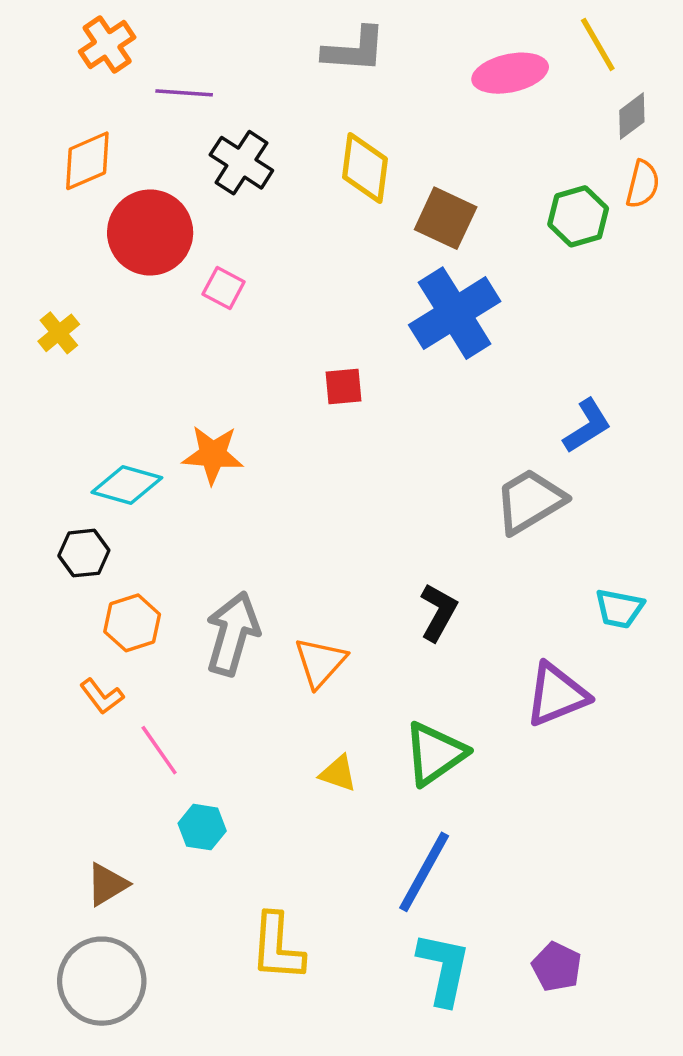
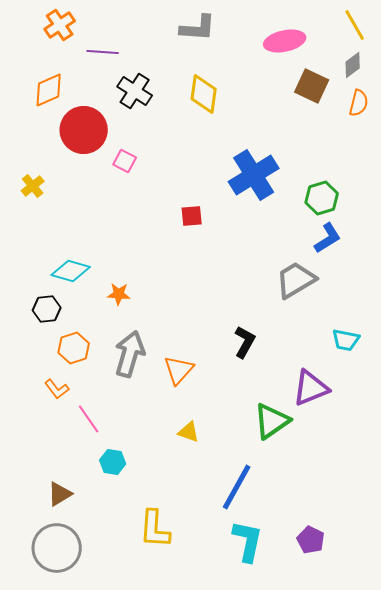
yellow line: (598, 44) -> (355, 25), moved
green hexagon: (578, 216) -> (322, 198), moved
brown square: (446, 218) -> (312, 86), moved
orange star: (213, 455) -> (119, 294), moved, size x0.7
green triangle: (435, 754) -> (272, 421), moved

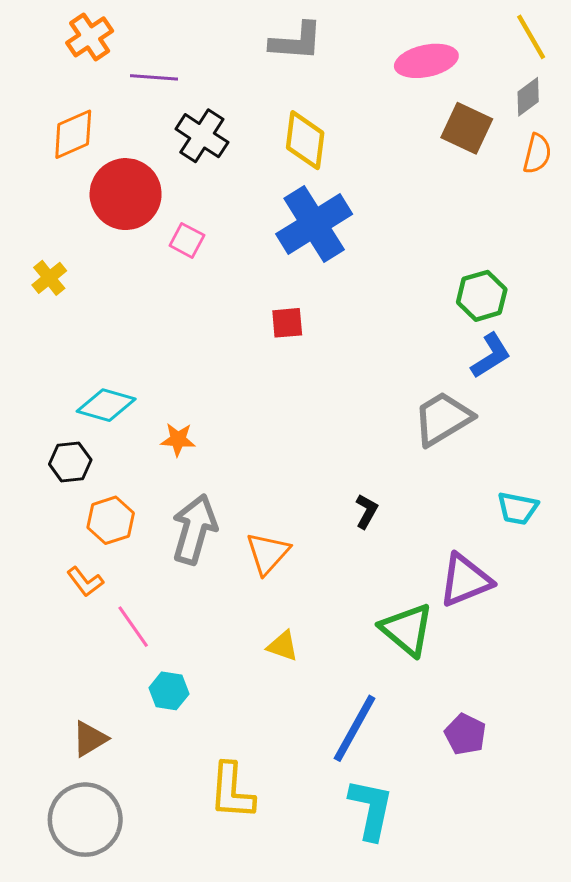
blue cross: (254, 175) -> (314, 224), moved
black L-shape: (245, 342) -> (367, 511), size x0.7
green triangle: (272, 421) -> (407, 630), turned -45
purple pentagon: (311, 540) -> (465, 734), moved

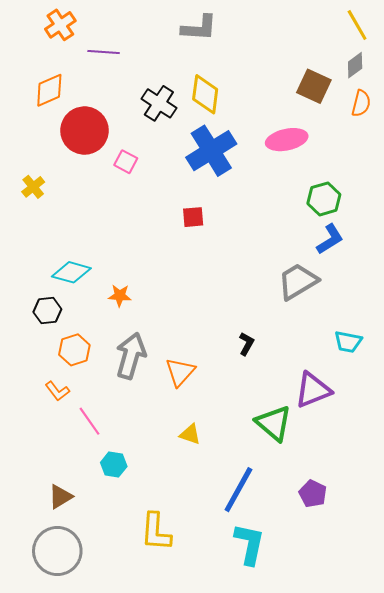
pink ellipse: (426, 61) -> (287, 140), moved
black cross: (202, 136) -> (159, 103), moved

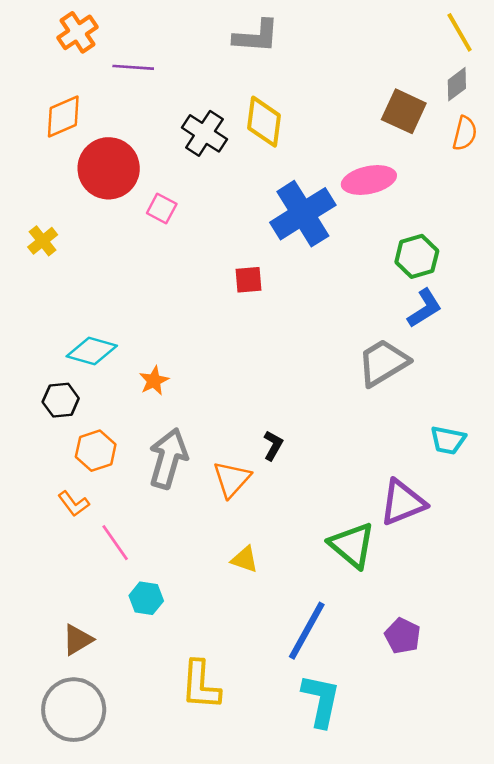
blue cross: (211, 151) -> (303, 214), moved
orange star: (120, 295) -> (154, 381), turned -30
black L-shape: (246, 344) -> (273, 445), moved

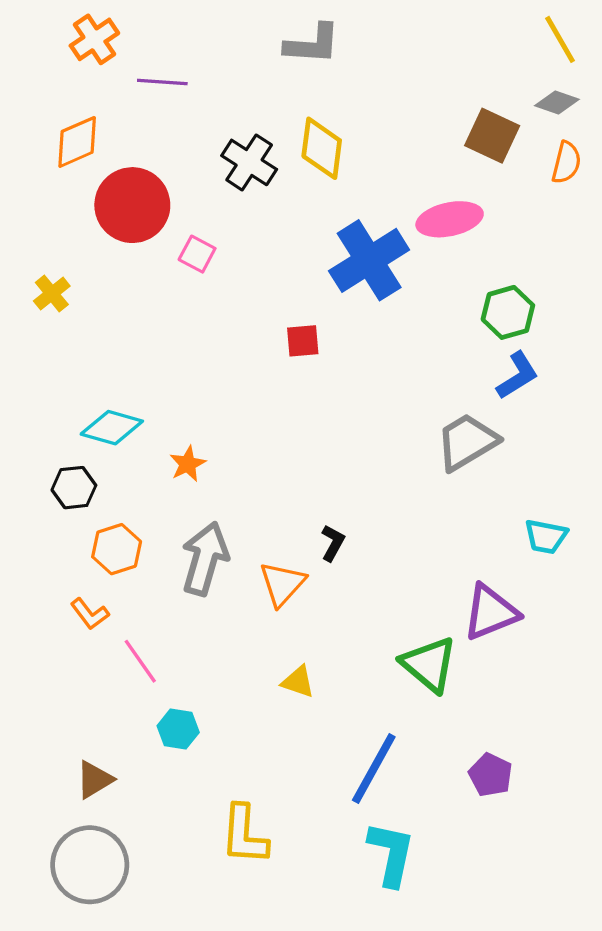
gray diamond: (457, 84) -> (557, 103), turned 56

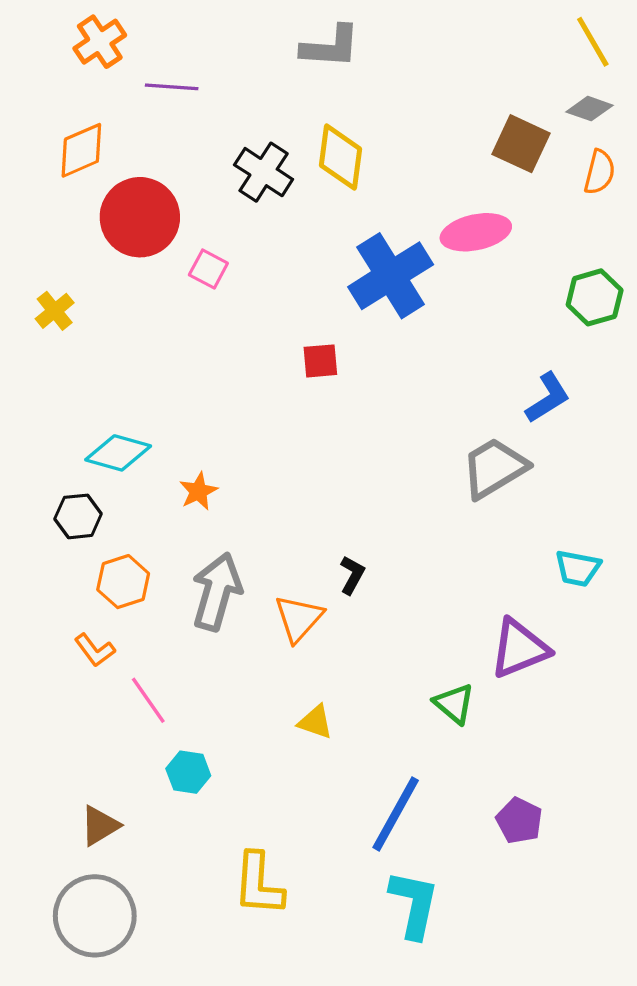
green hexagon: (508, 312) -> (595, 297), moved
green triangle: (429, 664) -> (454, 704), size x0.7

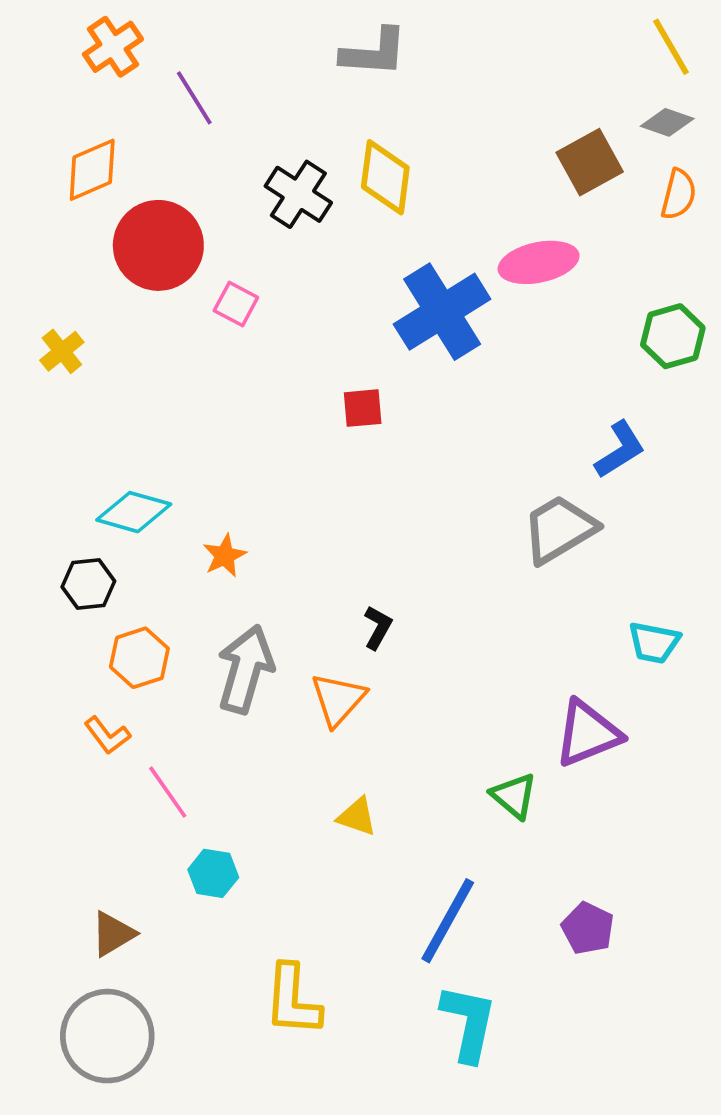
purple line: (172, 87) -> (194, 98), turned 54
brown square: (521, 144) -> (590, 162), turned 36
black L-shape: (352, 575) -> (378, 627), moved

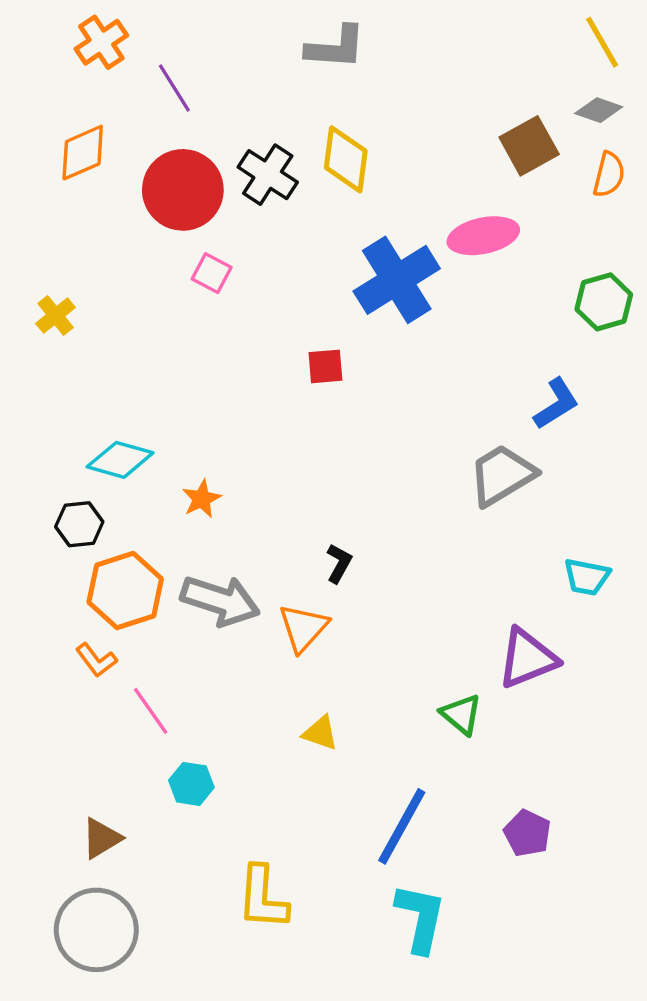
red circle: (158, 245) -> (183, 190), moved
orange hexagon: (139, 658) -> (125, 590), size x1.4
gray arrow: (245, 669) -> (220, 601), turned 92

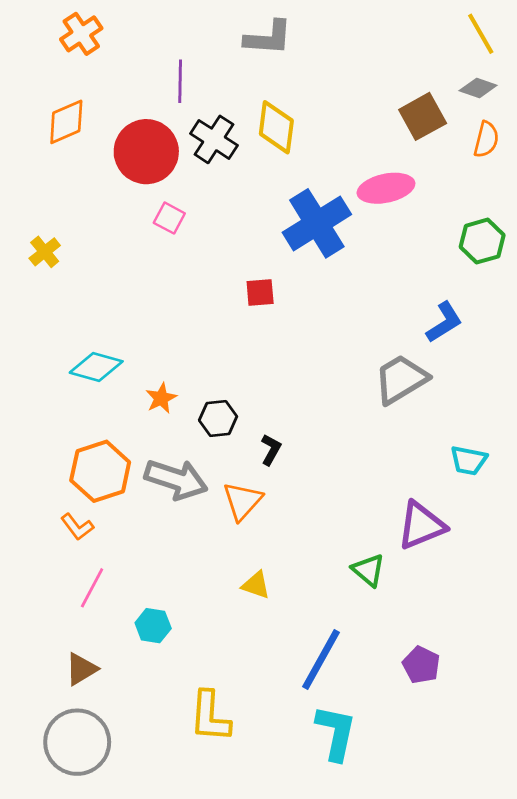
purple line: (174, 88) -> (180, 81), moved, turned 33
black hexagon: (79, 524) -> (218, 418), moved
pink line: (151, 711) -> (92, 588), moved, turned 63

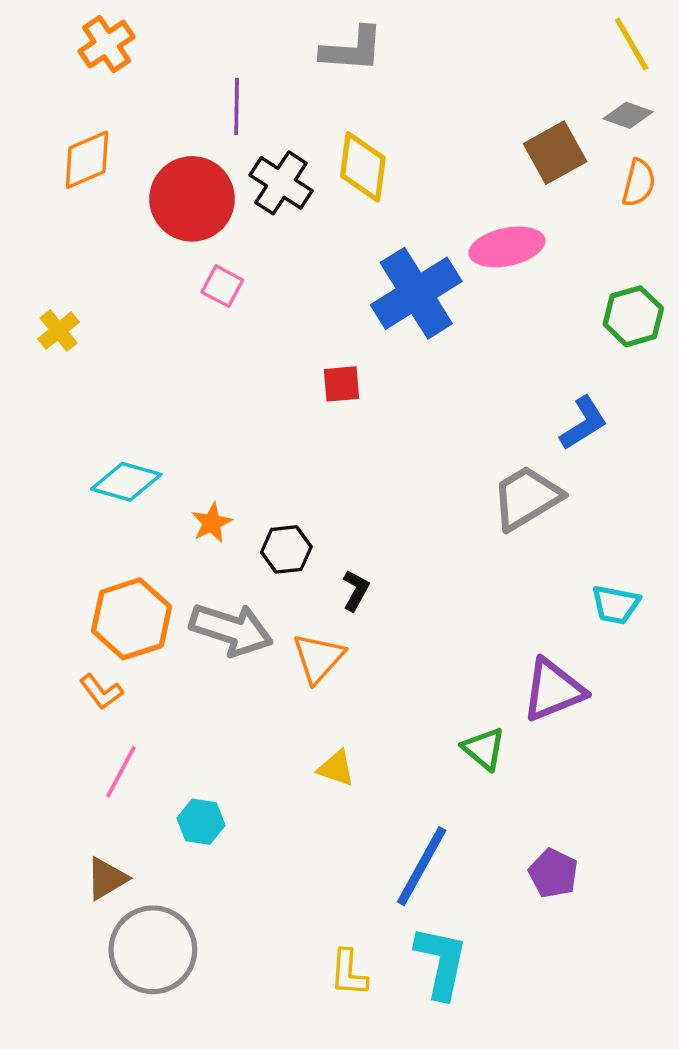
yellow L-shape: (210, 716) -> (349, 973), moved, size x0.7
gray circle: (77, 742) -> (153, 950), moved

